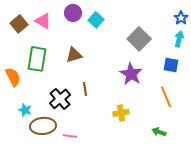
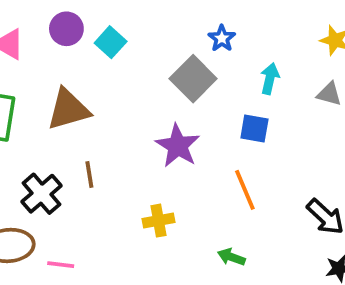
blue star: (181, 18) -> (222, 38), moved
brown triangle: (74, 55) -> (68, 109), size x1.4

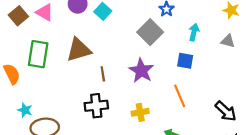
brown line: (89, 175) -> (103, 74), moved
black cross: (42, 194) -> (96, 106), moved, turned 35
yellow cross: (158, 221) -> (140, 112), moved

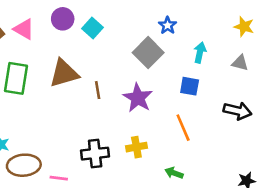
brown line: (103, 74) -> (98, 90), moved
black cross: (96, 106) -> (95, 154), moved
black arrow: (226, 111) -> (237, 111), moved, turned -30

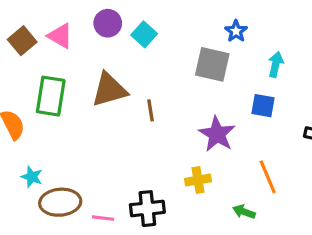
gray square: (148, 53) -> (212, 64), turned -32
purple star: (138, 98) -> (217, 134), moved
orange line: (183, 128) -> (268, 177), moved
black cross: (95, 154) -> (147, 209), moved

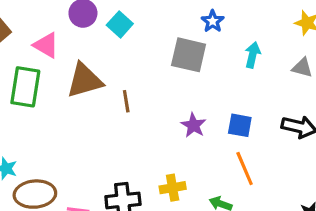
pink triangle: (60, 36) -> (46, 45), moved
blue square: (263, 106) -> (240, 125), moved
purple star: (217, 134) -> (193, 125), size x0.7
yellow cross: (198, 180) -> (173, 188), moved

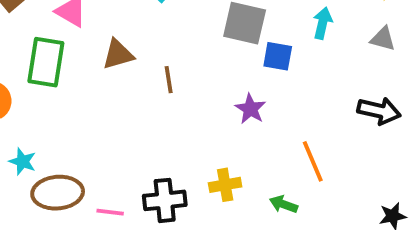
brown triangle: (85, 80) -> (118, 54), size x0.7
blue square: (240, 125) -> (278, 56), moved

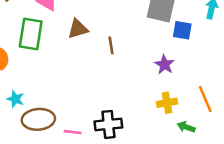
yellow cross: (225, 185) -> (167, 103), moved

